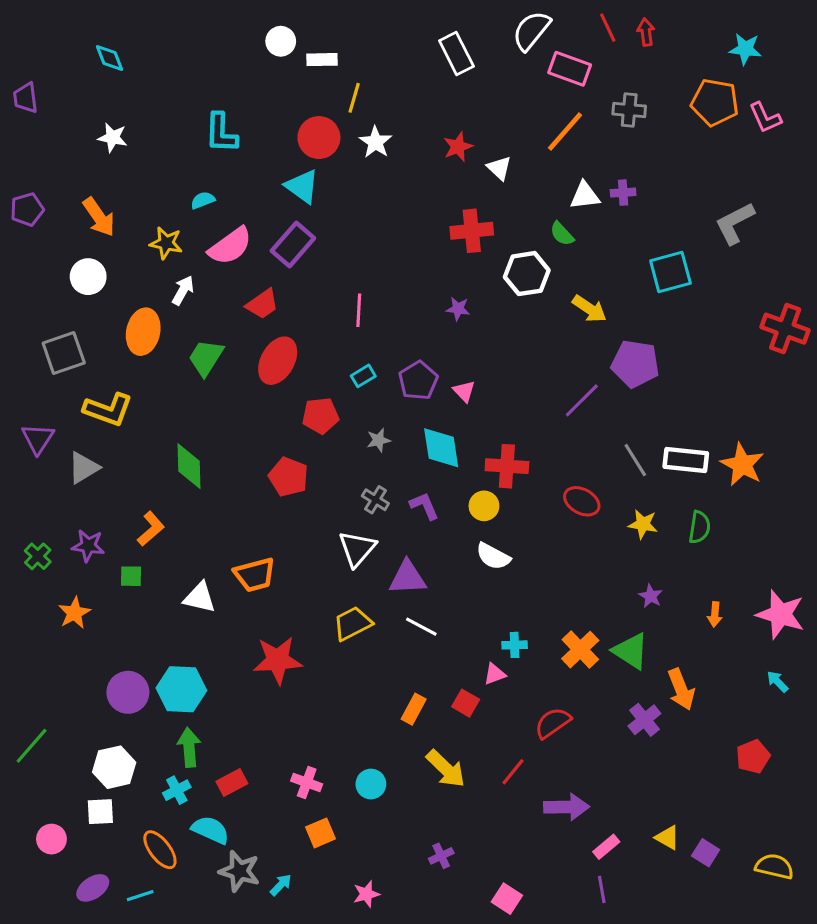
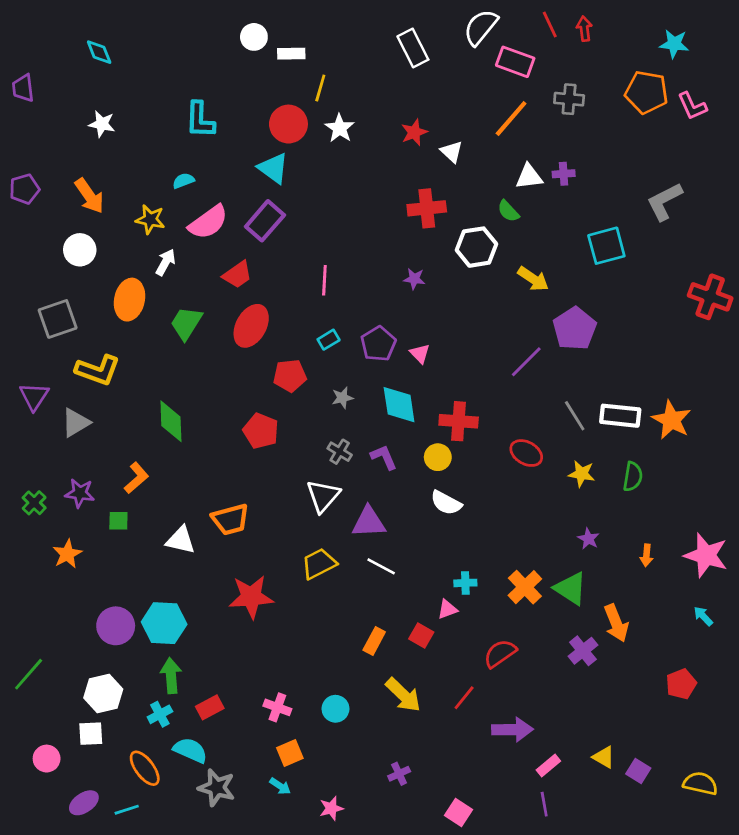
purple pentagon: (635, 364) -> (575, 329), turned 30
cyan arrow: (281, 885) -> (280, 786), moved, turned 80

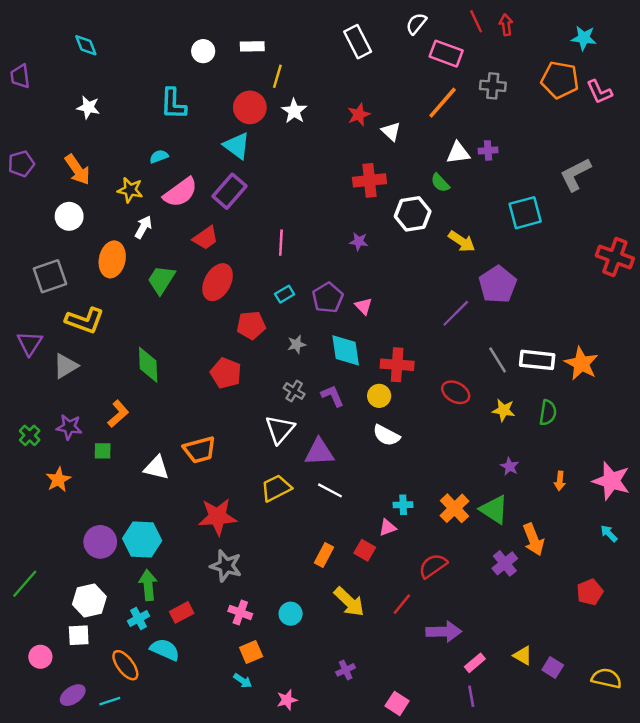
white semicircle: (481, 27) -> (416, 24), size x0.7
white circle: (254, 37) -> (203, 51), moved
gray star: (217, 788) -> (226, 566), moved

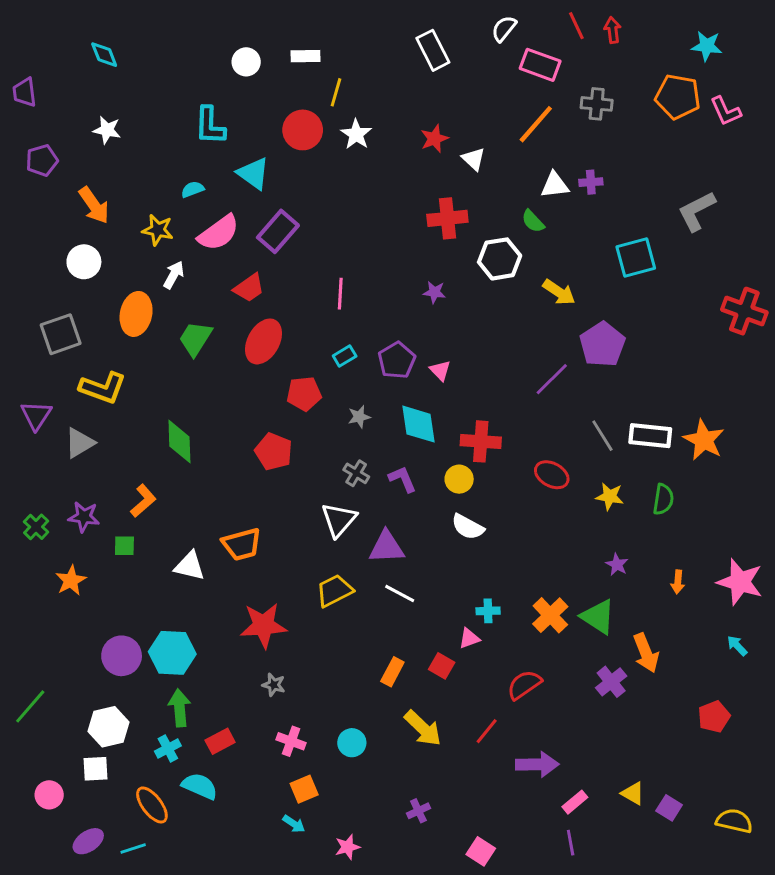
cyan triangle: (237, 146) -> (253, 173), moved
purple pentagon: (21, 164) -> (42, 160), moved
gray star: (226, 566) -> (274, 685), size x0.6

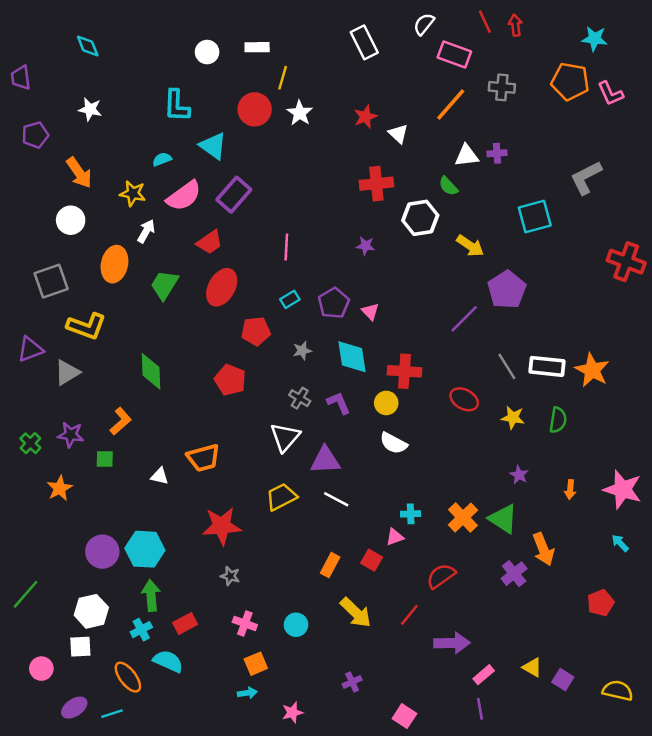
purple triangle: (36, 415) -> (30, 349), turned 36
white triangle: (190, 566) -> (160, 476), size x0.7
cyan arrow: (294, 824) -> (247, 693), turned -42

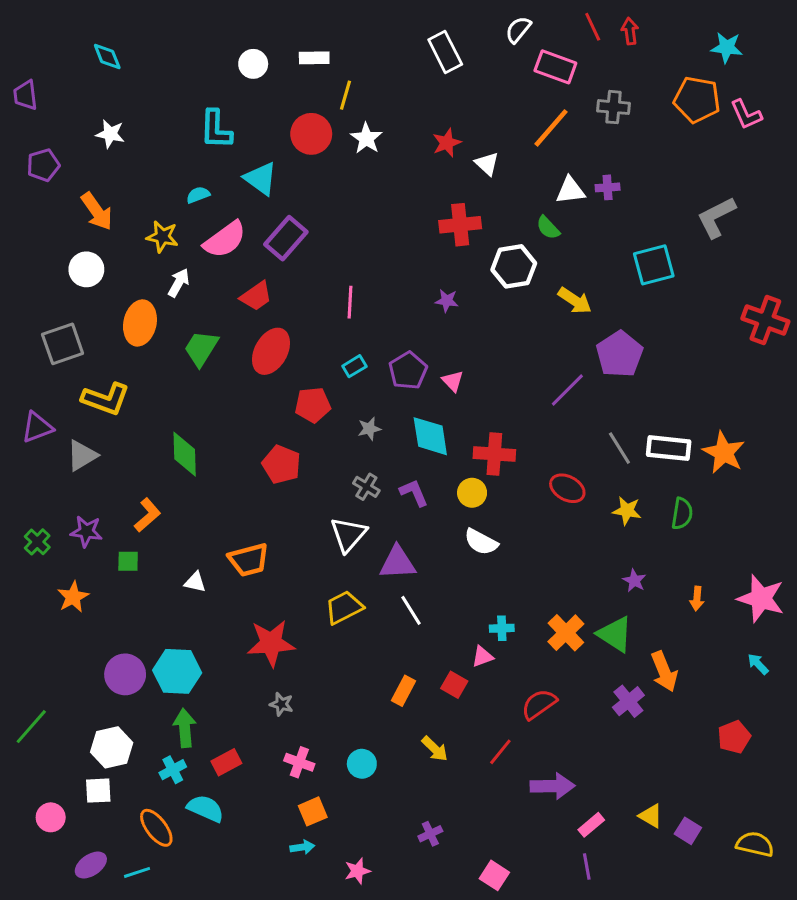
white line: (336, 499) -> (411, 610), turned 30
yellow arrow: (356, 613) -> (435, 749), size x0.7

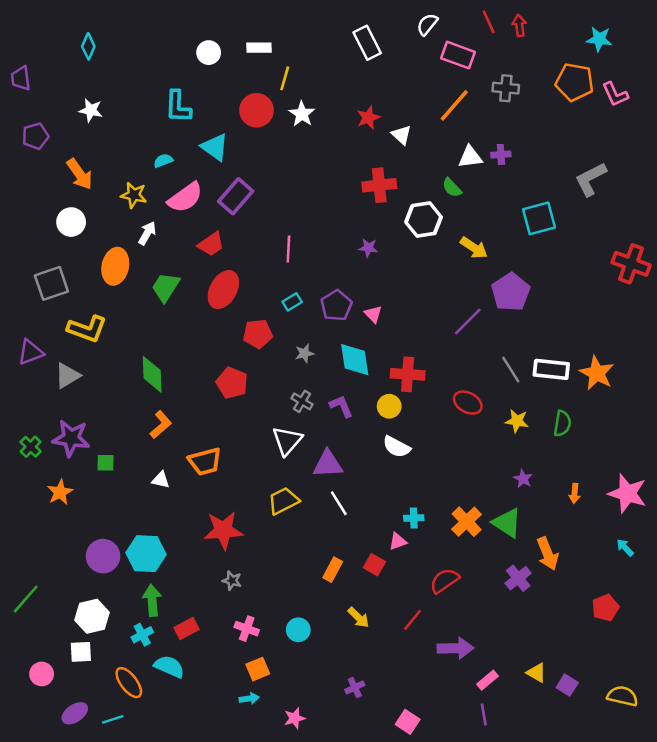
cyan diamond: (107, 56) -> (88, 46), turned 45
orange L-shape: (147, 515) -> (161, 425), moved
purple star: (86, 531) -> (71, 438), size x1.4

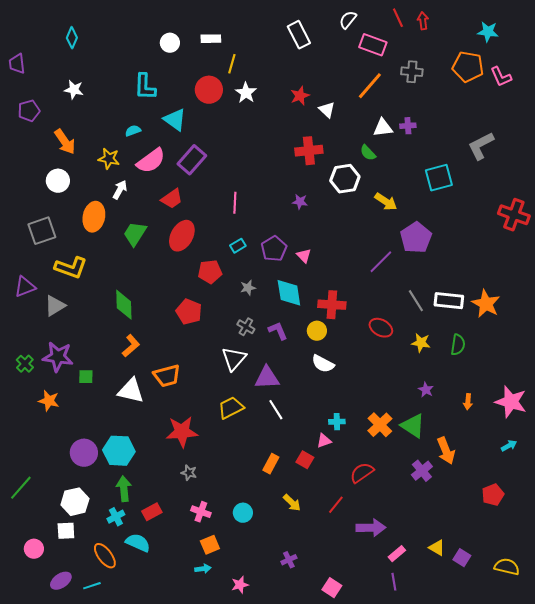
white triangle: (161, 480) -> (131, 391), size x1.8
orange star: (60, 492) -> (49, 401), turned -30
cyan arrow: (625, 547) -> (509, 446), turned 105

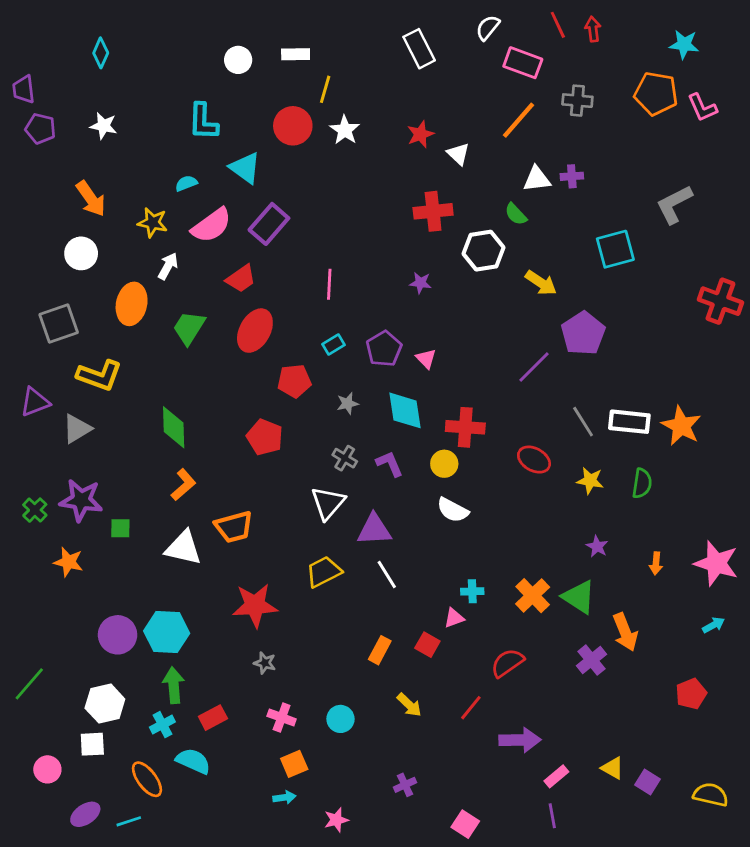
purple pentagon: (29, 111) -> (40, 129), moved, turned 30

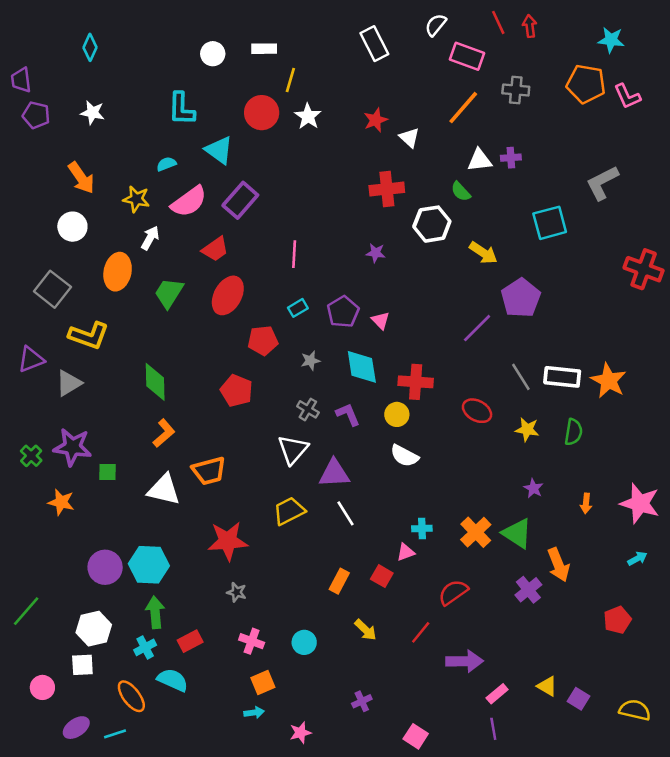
gray square: (59, 324) -> (52, 289), turned -33

